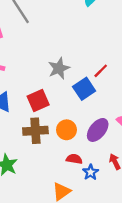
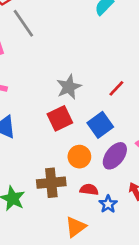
blue square: (84, 89) -> (100, 125), moved
red square: (38, 100) -> (60, 118), moved
brown cross: (35, 131) -> (51, 183), moved

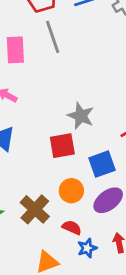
gray star: (69, 87) -> (81, 116), turned 30
brown cross: (51, 183) -> (35, 209), turned 32

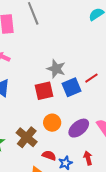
blue square: (102, 164) -> (71, 87), moved
red semicircle: (72, 227) -> (49, 155), moved

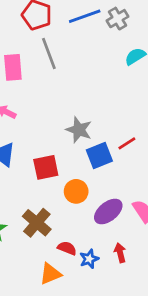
red square: (44, 91) -> (46, 167), moved
orange circle: (52, 123) -> (76, 191), moved

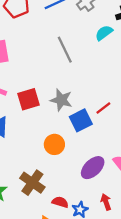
gray line: (49, 54) -> (65, 50), moved
red square: (46, 167) -> (28, 99), moved
orange circle: (76, 191) -> (54, 144), moved

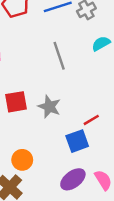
blue square: (81, 120) -> (77, 141), moved
orange circle: (54, 144) -> (22, 160), moved

